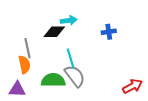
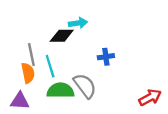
blue cross: (109, 32) -> (106, 57), moved
cyan line: (71, 58) -> (50, 66), moved

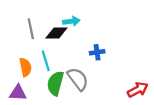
gray line: (31, 54) -> (31, 29), moved
green semicircle: (60, 90) -> (55, 83), turned -75

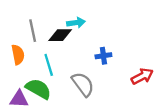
orange semicircle: (25, 67) -> (18, 55), moved
green semicircle: (55, 83) -> (38, 89), moved, turned 105
red arrow: (138, 90) -> (142, 76), moved

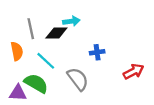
cyan line: (49, 65) -> (46, 61), turned -30

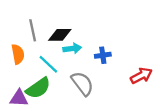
cyan arrow: (71, 21) -> (72, 48), moved
green semicircle: (36, 83) -> (38, 88), turned 115

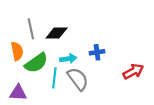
cyan arrow: (72, 48) -> (68, 59), moved
cyan line: (48, 64) -> (54, 78), moved, turned 54
green semicircle: (38, 88) -> (36, 63), moved

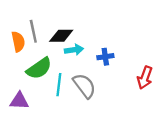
orange semicircle: (17, 51) -> (18, 42), moved
cyan arrow: (68, 59) -> (74, 50), moved
red arrow: (133, 71) -> (145, 78), turned 138

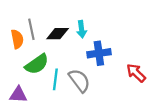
cyan arrow: (74, 50) -> (82, 29), moved, turned 91
blue cross: (105, 57) -> (99, 53), size x1.5
red arrow: (145, 78) -> (136, 73), turned 114

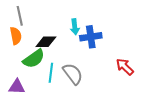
gray line: (31, 29) -> (20, 16), moved
black diamond: (58, 34) -> (46, 42), moved
blue cross: (99, 53) -> (91, 37), moved

